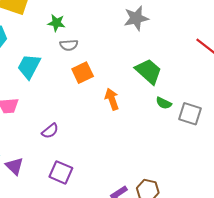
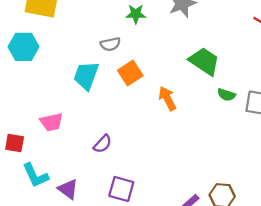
green star: (56, 23) -> (136, 14), moved
cyan trapezoid: (29, 66) -> (86, 76), moved

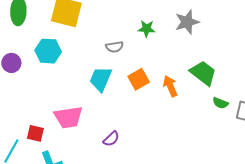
gray semicircle: (110, 44) -> (114, 47), moved
orange arrow: (167, 98) -> (170, 86), moved
pink trapezoid: (52, 122) -> (68, 117), size x1.4

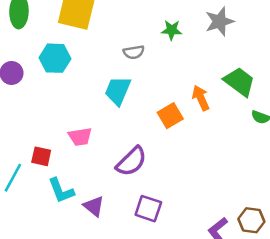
orange square: (139, 79) -> (170, 116), moved
pink trapezoid: (68, 117) -> (80, 137), size x0.7
purple semicircle: (111, 139) -> (131, 161), size x1.6

